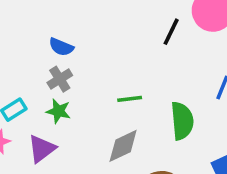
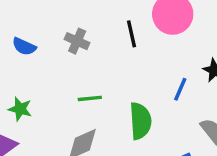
black line: (171, 32) -> (132, 34), turned -40
gray cross: (60, 79) -> (77, 41), moved, turned -35

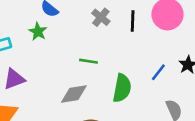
gray cross: (77, 41) -> (101, 17), moved
green star: (20, 109) -> (38, 32), moved

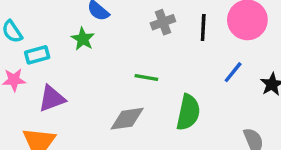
gray cross: (101, 17) -> (163, 22), turned 30
blue line: (158, 72) -> (233, 72), moved

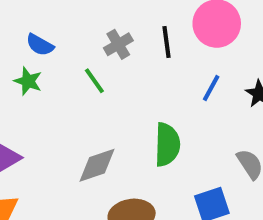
green line: (146, 78) -> (94, 81), moved, turned 55

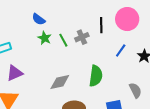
gray cross: (118, 44) -> (82, 37), moved
green star: (28, 81) -> (45, 38), moved

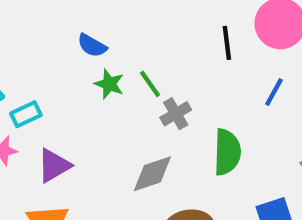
gray cross: (82, 37) -> (176, 114), moved

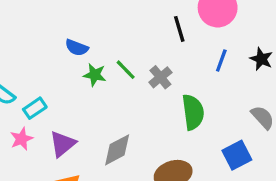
gray cross: (176, 114) -> (160, 77), moved
gray diamond: (152, 174) -> (117, 150), moved

